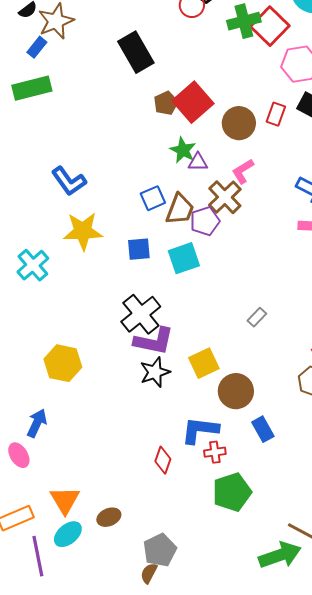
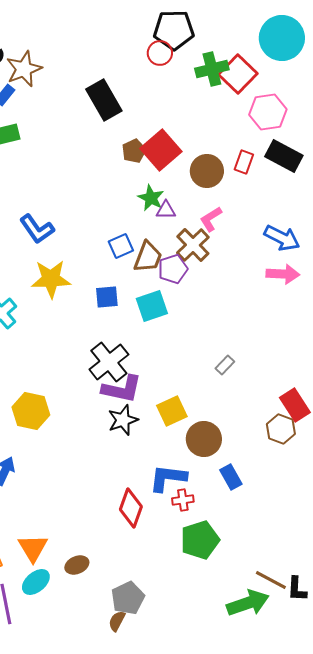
red diamond: (163, 460) -> (131, 508), size x1.4

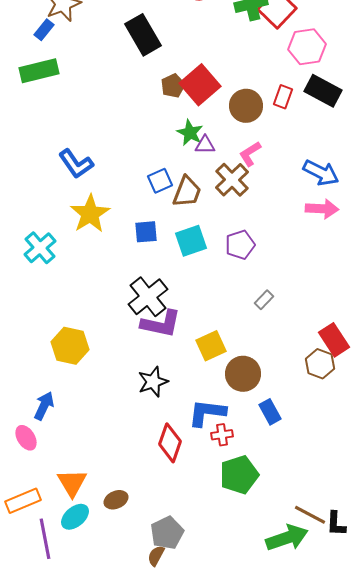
purple pentagon: (173, 269) -> (240, 245), moved
yellow star: (51, 279) -> (90, 214), turned -30
black star: (123, 420) -> (153, 382), moved

